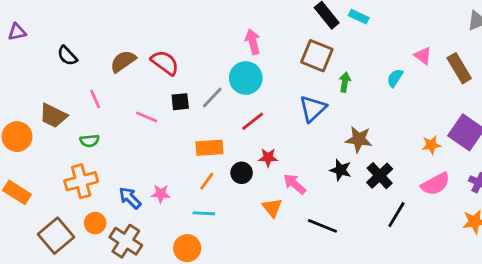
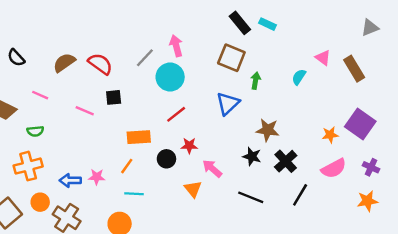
gray line: (212, 98) -> (145, 58), moved
pink line: (95, 99) -> (40, 95), turned -42
orange line: (207, 181) -> (127, 166), moved
blue arrow: (130, 198) -> (70, 180), turned -45
black line: (322, 226) -> (251, 197), moved

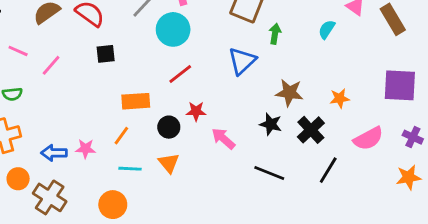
pink line: (85, 111) -> (51, 65), moved, turned -72
purple square: (360, 124) -> (400, 85), turned -32
orange star: (330, 135) -> (340, 98), moved
orange triangle: (193, 189) -> (169, 163), moved

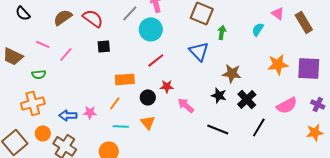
blue triangle: (242, 61) -> (199, 51), turned -30
orange star: (340, 98) -> (278, 64), moved, size x1.5

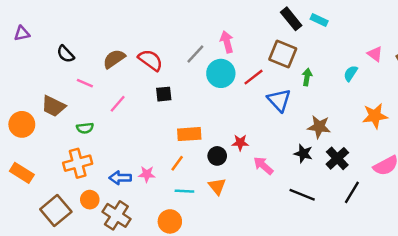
pink line: (43, 44) -> (85, 83), moved
red line: (156, 60) -> (254, 77), moved

